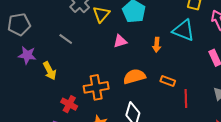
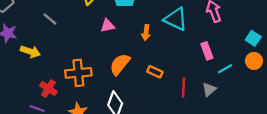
yellow arrow: (50, 71) -> (30, 52), turned -48
orange semicircle: (134, 76) -> (120, 64), turned -40
red line: (186, 99) -> (183, 87), moved

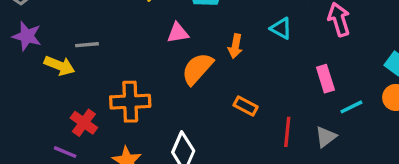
gray line: (50, 19) -> (87, 45), moved, turned -48
cyan triangle: (176, 19) -> (281, 28), size x0.6
orange semicircle: (120, 64) -> (197, 69), moved

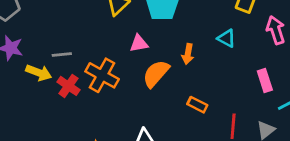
orange cross: (130, 102) -> (102, 75), moved, turned 32
red cross: (84, 123) -> (68, 86), moved

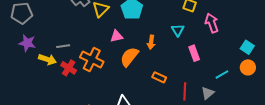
cyan triangle: (227, 38) -> (178, 30), turned 32
pink rectangle: (265, 81) -> (194, 53), moved

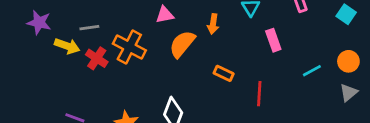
cyan square: (247, 47) -> (346, 14), moved
gray triangle: (208, 93) -> (349, 92), moved

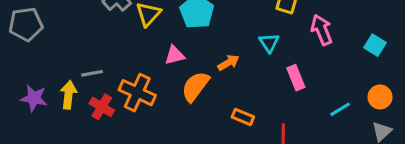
purple star: (39, 23) -> (34, 98), moved
orange arrow: (213, 24) -> (229, 63), turned -126
yellow arrow: (67, 46) -> (68, 95), turned -100

